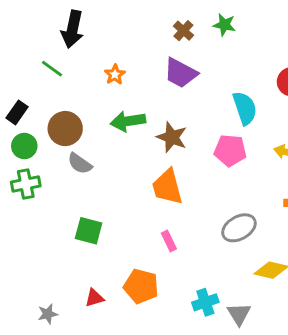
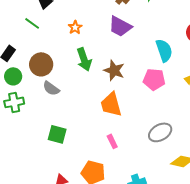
green arrow: (128, 121) -> (84, 59), turned -100

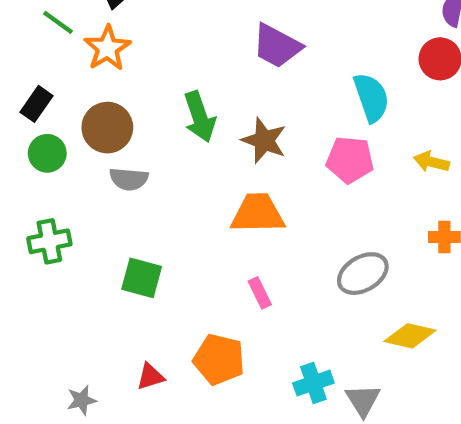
green line: (32, 23) -> (58, 22), moved
orange star: (75, 27) -> (107, 48), moved, size x1.5
gray semicircle: (51, 88) -> (129, 179), turned -30
green cross: (14, 102) -> (49, 241), moved
orange trapezoid: (111, 104) -> (258, 213), turned 104

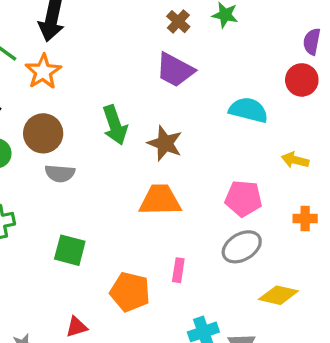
cyan semicircle: (371, 97) -> (248, 110), turned -57
pink pentagon: (350, 160) -> (243, 198), moved
pink rectangle: (260, 293) -> (178, 270), moved, turned 35
orange pentagon: (219, 359) -> (130, 292), moved

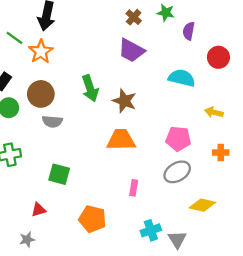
purple semicircle: (312, 42) -> (189, 31), moved
orange pentagon: (130, 292) -> (92, 219), moved
red triangle: (77, 327) -> (39, 210), moved

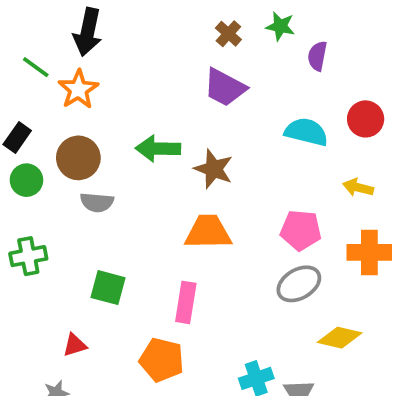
red circle: (218, 57) -> (366, 119), moved
green arrow: (90, 88) -> (158, 149), turned 110
orange cross: (221, 152) -> (369, 252), size x1.6
pink rectangle: (134, 188) -> (186, 302), moved, size x1.5

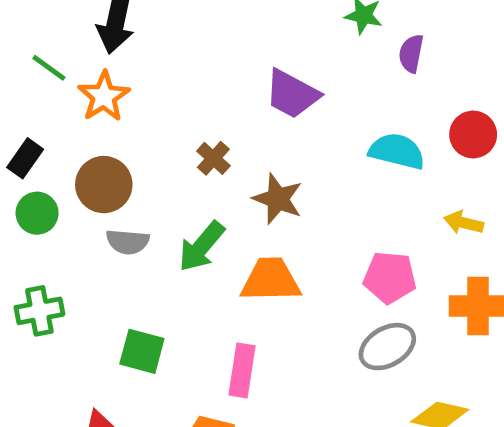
brown cross: (228, 34) -> (213, 158), moved
green arrow: (158, 149) -> (201, 247), moved, turned -51

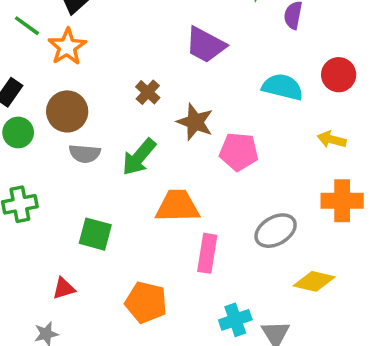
pink pentagon: (390, 277) -> (239, 152), moved
orange trapezoid: (271, 280) -> (177, 206), moved
pink rectangle: (242, 370) -> (207, 253), moved

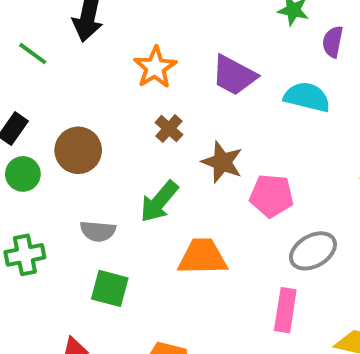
orange star: (67, 47) -> (155, 67), moved
cyan semicircle: (283, 87) -> (307, 97), moved
gray semicircle: (85, 154) -> (98, 231), moved
gray ellipse: (276, 231) -> (313, 251), moved
pink rectangle: (207, 253) -> (285, 310), moved

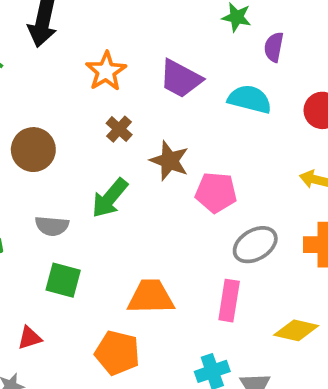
orange trapezoid: (202, 257) -> (151, 297), moved

